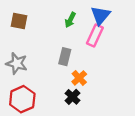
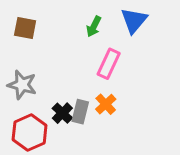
pink rectangle: (95, 35) -> (109, 64), moved
gray rectangle: (65, 57) -> (80, 112), moved
black cross: (73, 97) -> (62, 113), moved

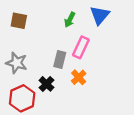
gray rectangle: (80, 112) -> (60, 60), moved

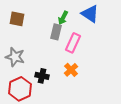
blue triangle: (100, 15) -> (90, 14), turned -36
gray rectangle: (60, 60) -> (56, 32), moved
black cross: (46, 84) -> (42, 76), turned -32

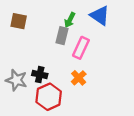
gray star: (15, 57) -> (16, 80), moved
black cross: (42, 76) -> (40, 75), moved
red hexagon: (20, 89) -> (49, 97), moved

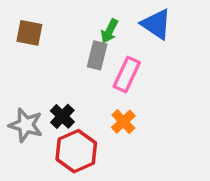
black cross: (40, 75) -> (62, 116), turned 32

